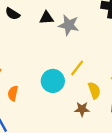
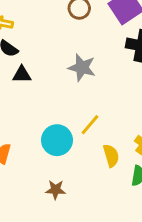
black triangle: (46, 18) -> (22, 75), moved
brown star: (82, 109) -> (56, 190), moved

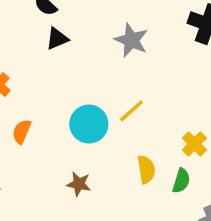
black triangle: (22, 75) -> (57, 39), turned -30
yellow semicircle: (111, 156) -> (146, 169), moved

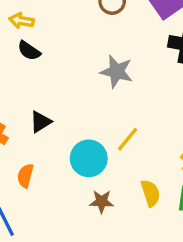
black triangle: (57, 39) -> (40, 122), moved
brown star: (79, 184) -> (102, 202), moved

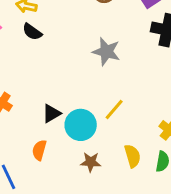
black triangle: (40, 122) -> (51, 113), moved
orange semicircle: (25, 176) -> (39, 150), moved

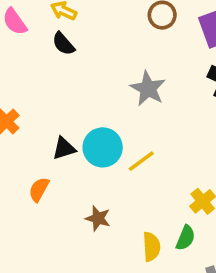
cyan circle: (81, 125) -> (103, 147), moved
yellow semicircle: (133, 156) -> (151, 247), moved

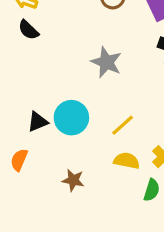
yellow line: (141, 161) -> (123, 125), moved
yellow semicircle: (151, 247) -> (127, 161), moved, turned -70

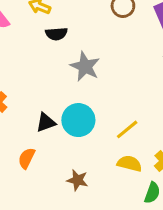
black semicircle: (28, 30) -> (56, 34), moved, turned -50
gray star: (106, 62) -> (85, 67), moved

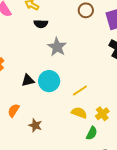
orange semicircle: (27, 158) -> (14, 110), moved
brown star: (77, 180) -> (35, 125), moved

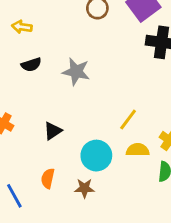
black semicircle: (41, 24) -> (31, 65), moved
cyan circle: (49, 81) -> (96, 156), moved

